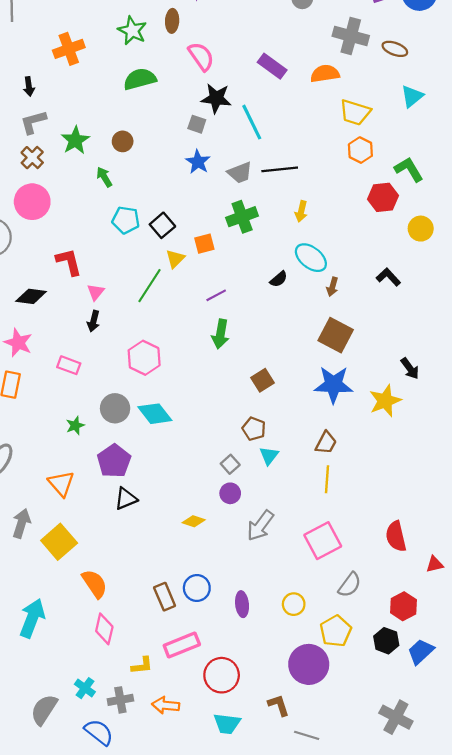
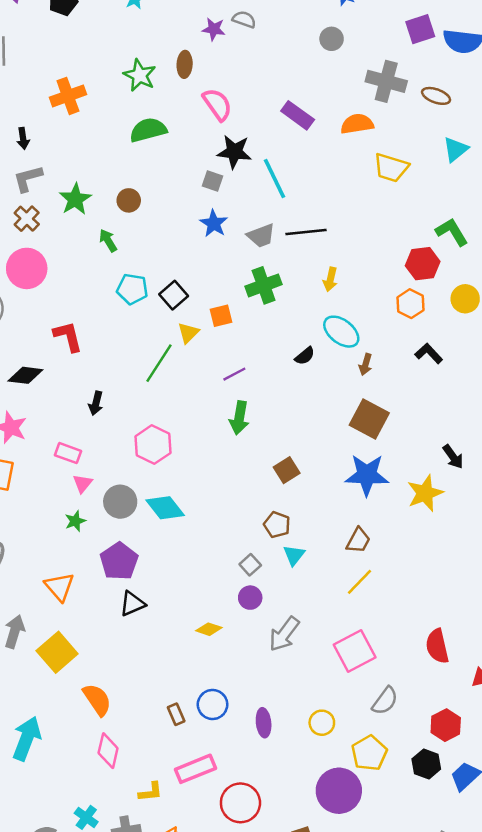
orange hexagon: (360, 150) -> (411, 304), moved
pink triangle: (96, 292) -> (83, 483), moved
yellow line: (327, 479) -> (359, 582), turned 40
brown rectangle: (165, 597) -> (176, 714), size x0.7

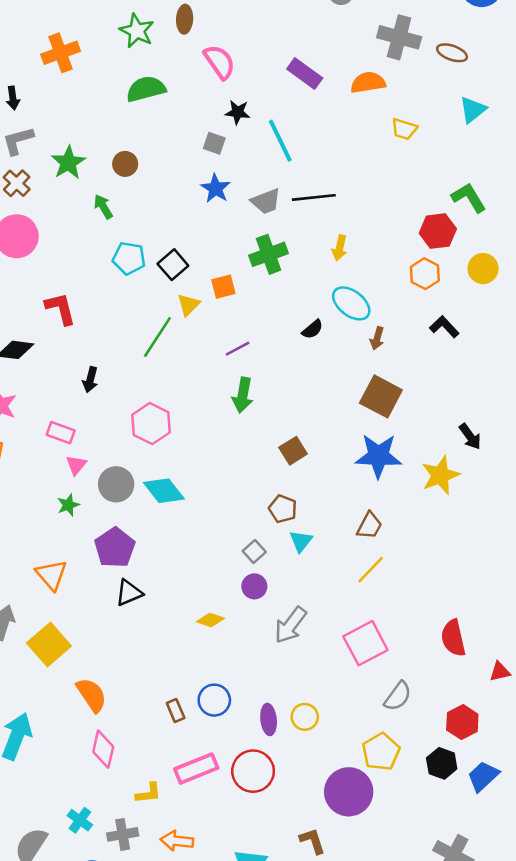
black star: (234, 152) -> (238, 112), size x0.7
yellow trapezoid: (391, 168) -> (404, 129), size x0.7
yellow circle: (322, 723) -> (305, 717), moved
red circle: (240, 803) -> (253, 771), moved

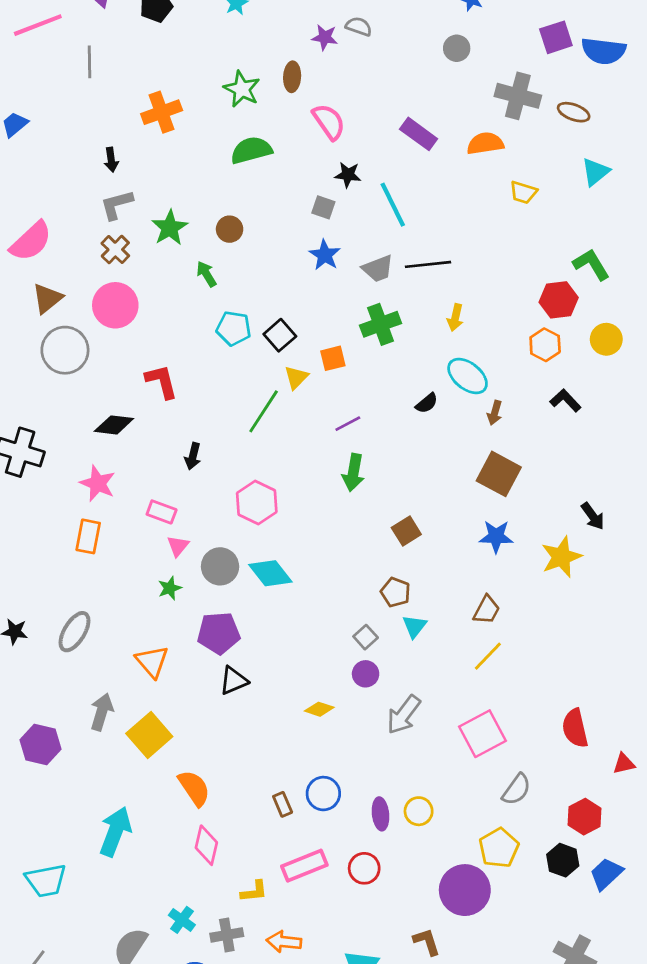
blue star: (378, 456) -> (496, 536), size x0.7
purple pentagon: (115, 548) -> (219, 633), turned 30
red circle: (253, 771) -> (364, 868), size x0.7

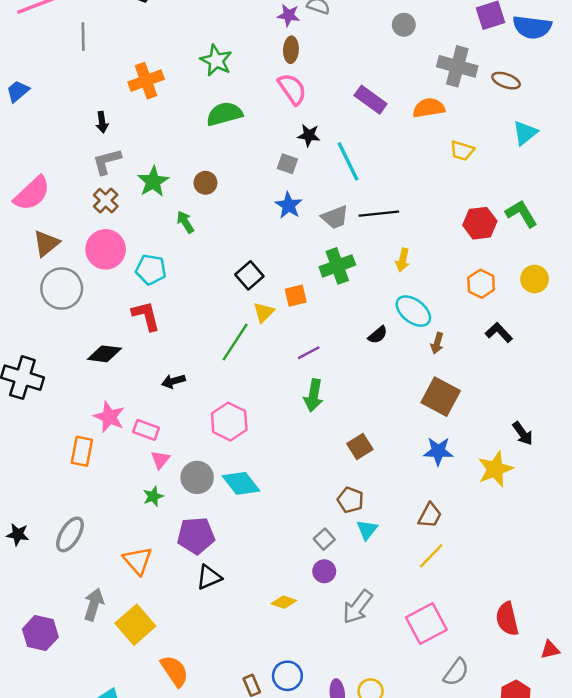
brown ellipse: (292, 77) -> (291, 50), moved
red hexagon: (559, 300) -> (480, 223), moved
cyan pentagon: (234, 328) -> (151, 269), moved
black arrow: (193, 456) -> (173, 381), turned 60
pink star: (98, 483) -> (109, 417), moved

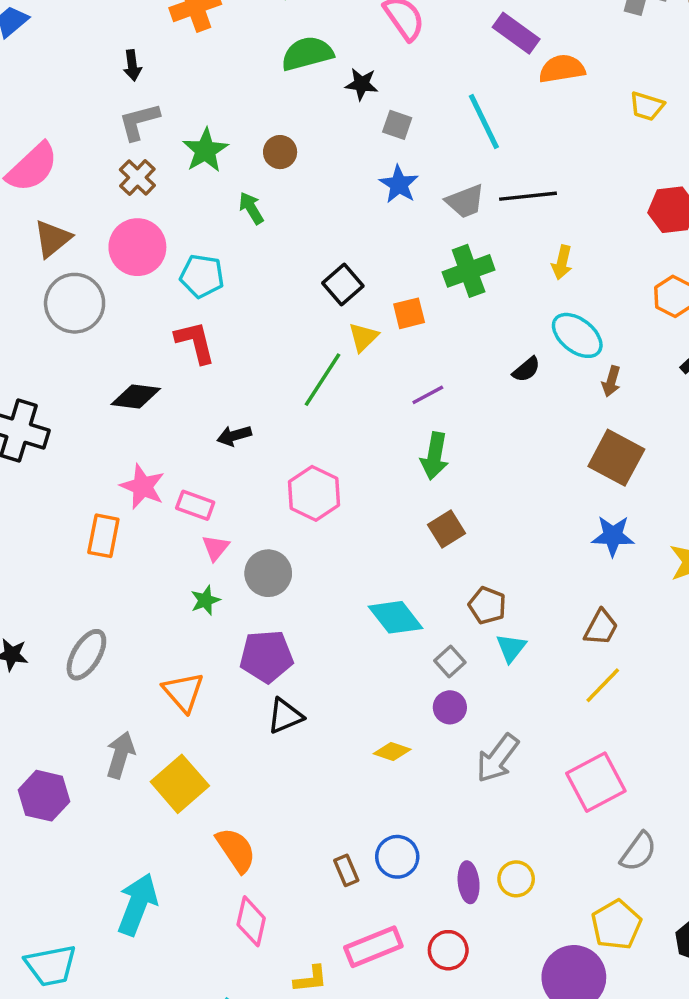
orange semicircle: (429, 108) -> (562, 69), moved
black star: (309, 135) -> (362, 84), moved
brown square: (360, 447) -> (446, 529), moved
cyan diamond: (241, 483) -> (396, 617), moved

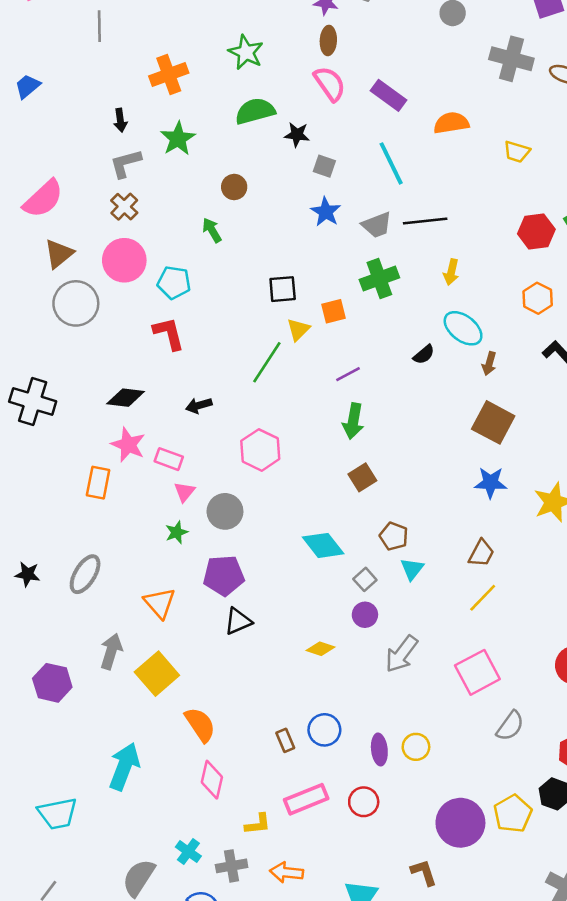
purple rectangle: (516, 33) -> (389, 95), moved
green star: (205, 150) -> (178, 139), moved
black square: (343, 284) -> (283, 289), turned 36
black diamond: (136, 397) -> (126, 398), moved
yellow pentagon: (616, 925) -> (513, 814), moved

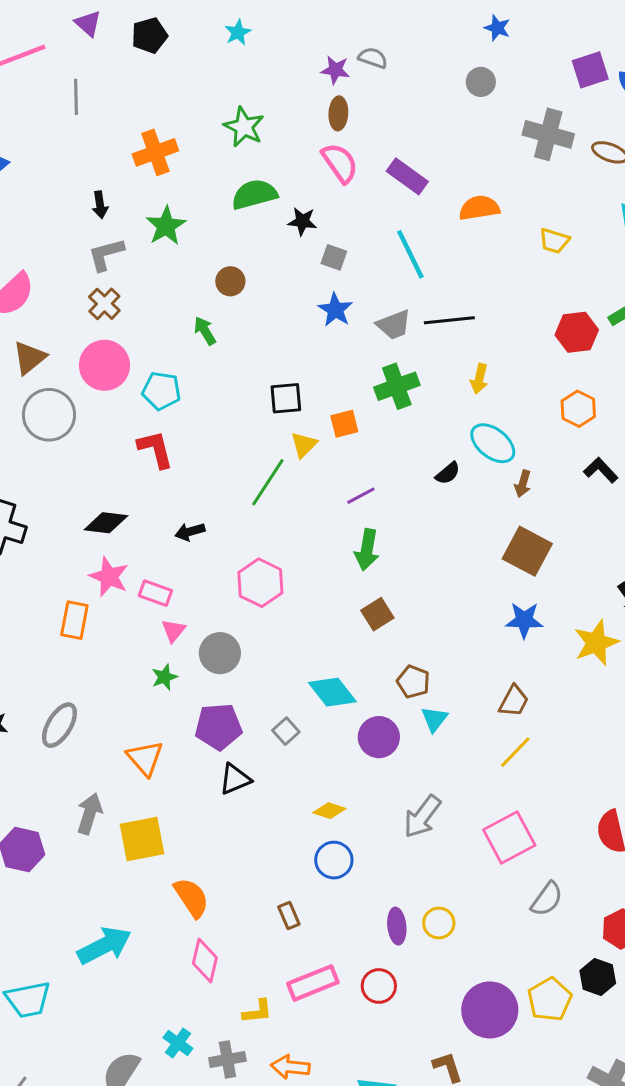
gray square: (365, 579) -> (286, 731), moved
purple circle: (365, 615) -> (379, 737), moved, size x1.4
yellow square: (157, 674) -> (142, 839), turned 30
blue circle: (324, 730) -> (334, 860), moved
cyan arrow: (124, 766) -> (104, 946), turned 42

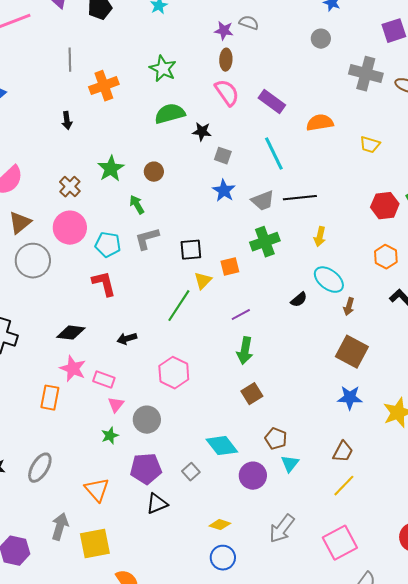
gray line: (76, 97) -> (70, 60), moved
green star: (166, 226) -> (111, 169), moved
gray L-shape: (106, 254) -> (147, 239), moved

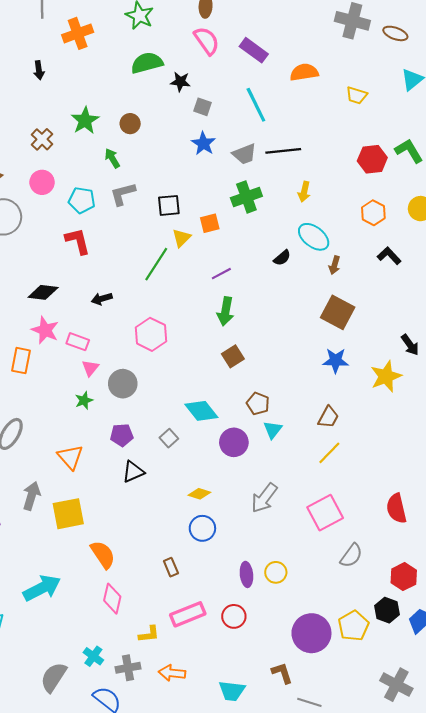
pink circle: (70, 228) -> (42, 182), size x0.7
purple pentagon: (146, 469) -> (122, 435), size x0.7

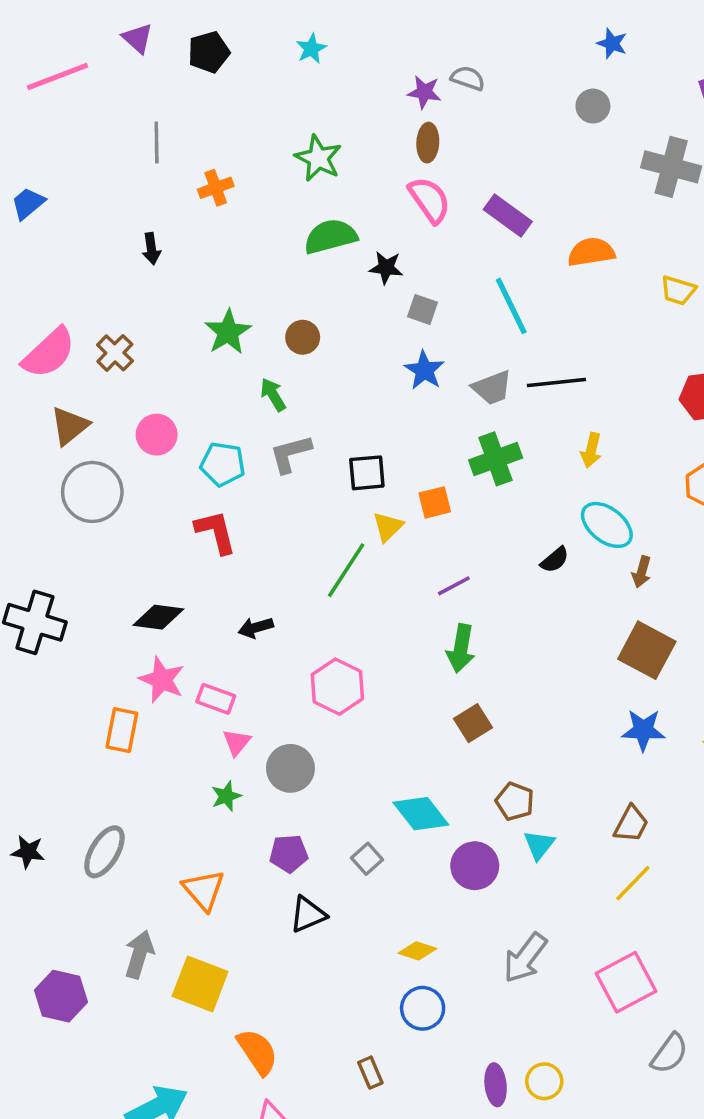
orange cross: (78, 33) -> (216, 188), size x0.7
brown cross: (42, 139) -> (115, 353), moved
yellow square: (68, 514) -> (200, 984), turned 32

